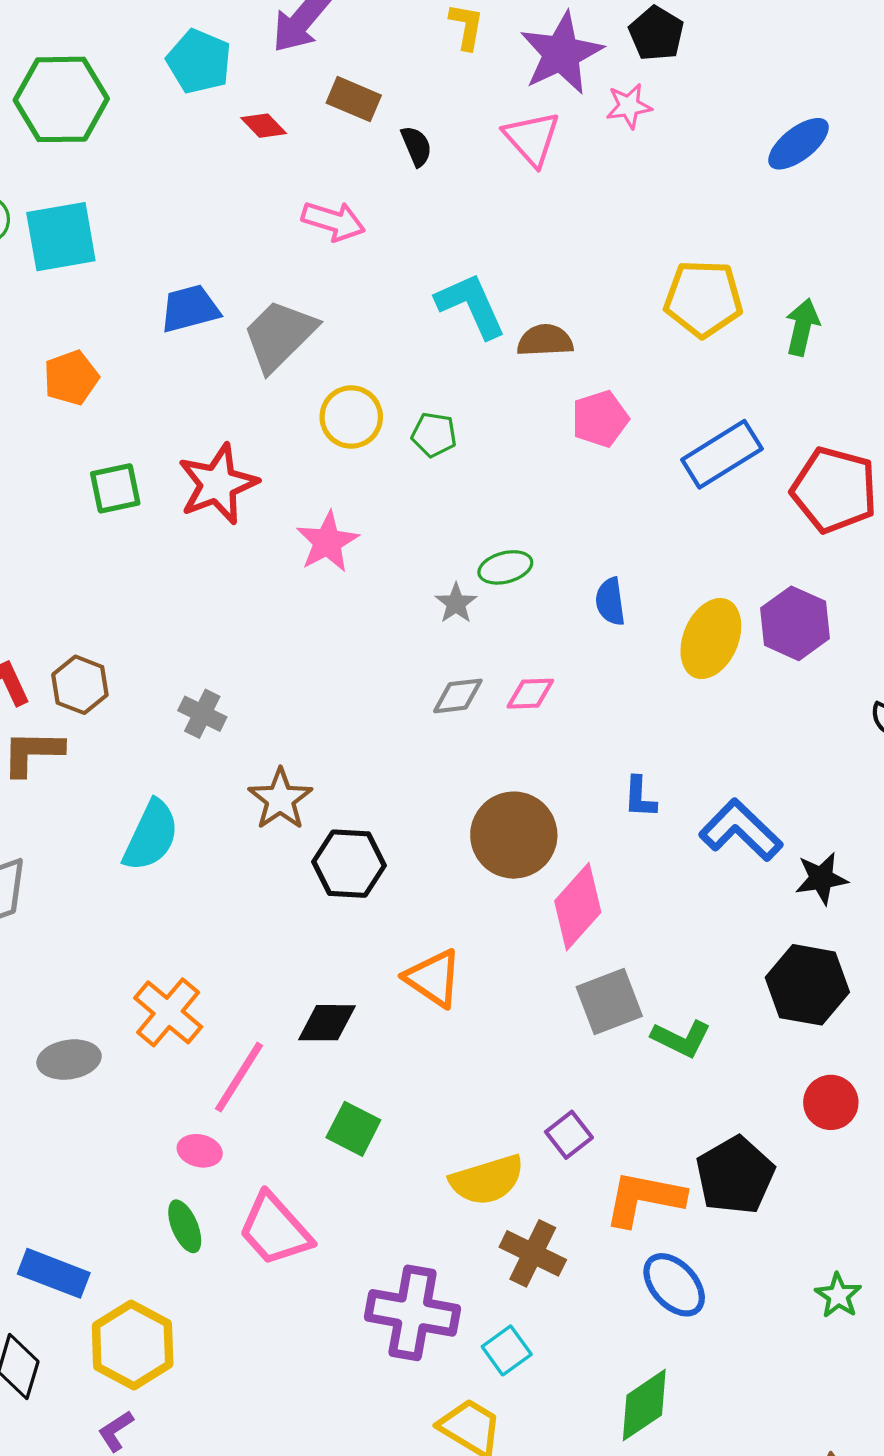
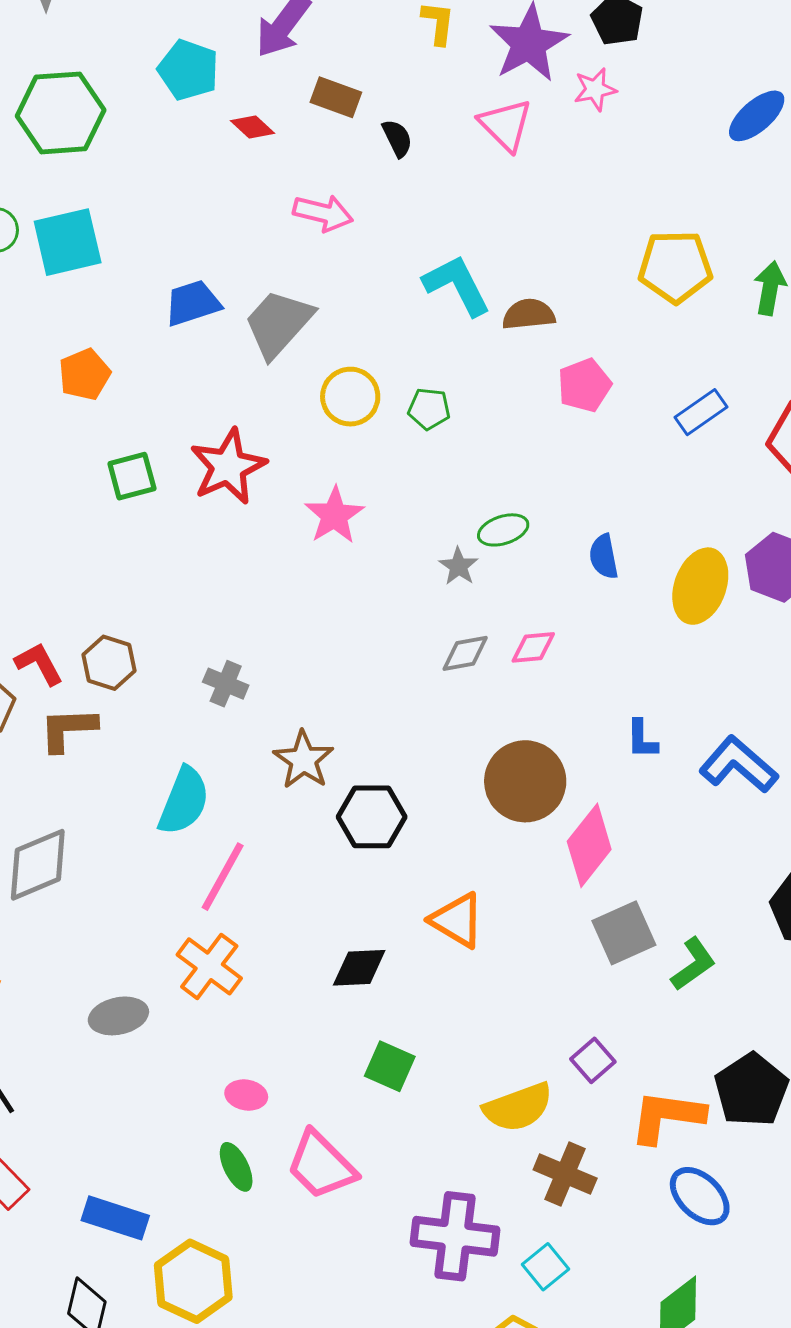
blue rectangle: (722, 454) -> (701, 412), size x0.7
green L-shape: (681, 1039) -> (693, 964), turned -58
pink line: (239, 1077) -> (223, 877), moved

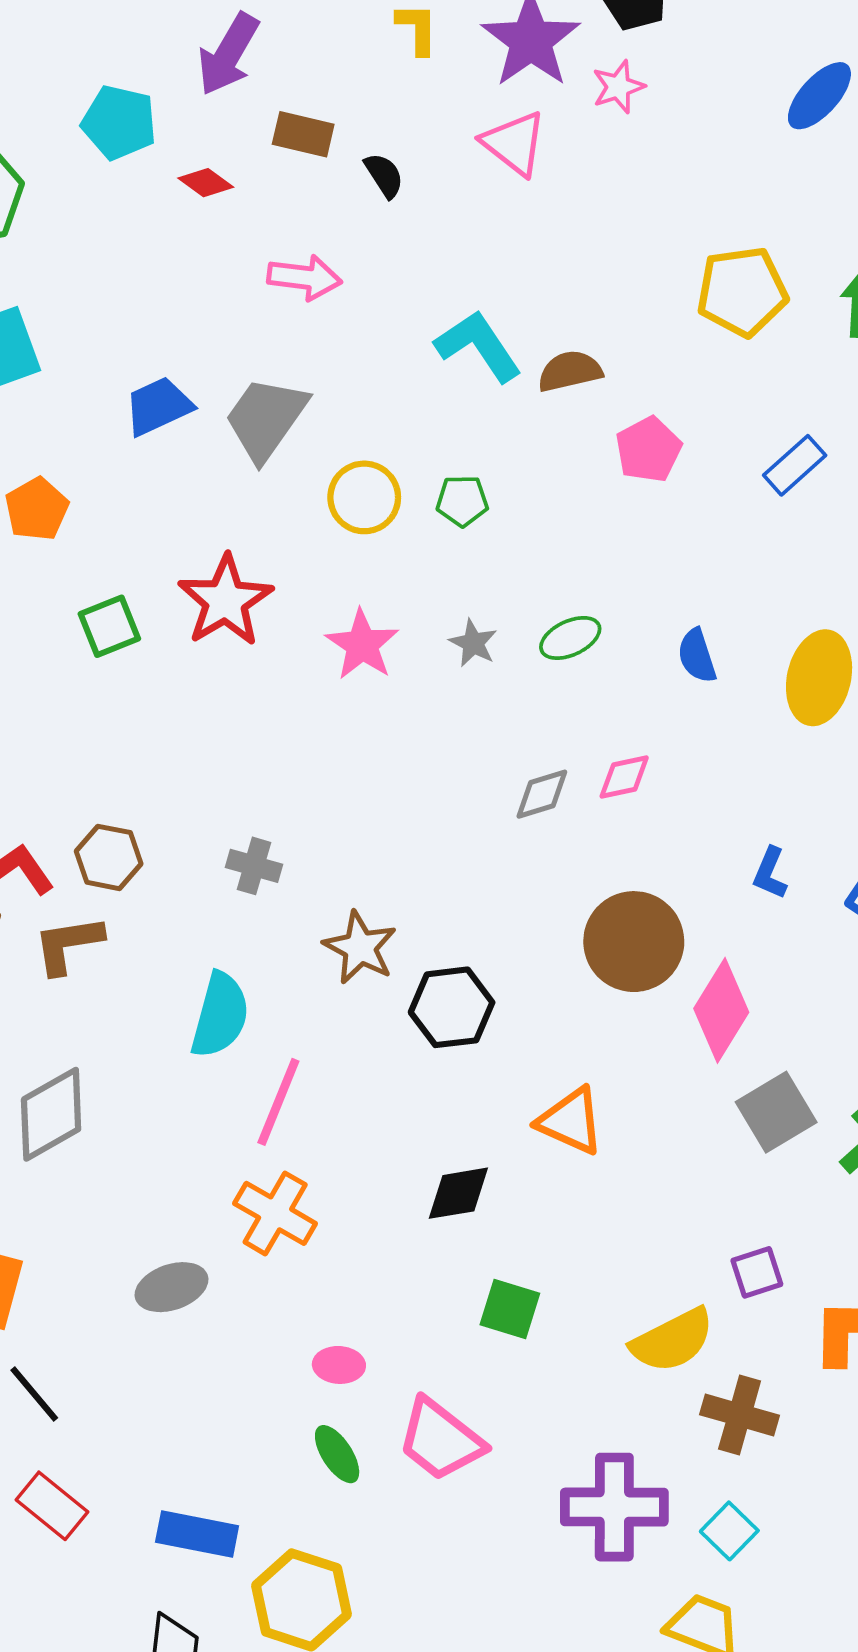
gray star: (459, 566) -> (473, 643), moved
blue L-shape: (642, 739) -> (770, 873), turned 30
purple square: (593, 1060) -> (757, 1272), turned 30

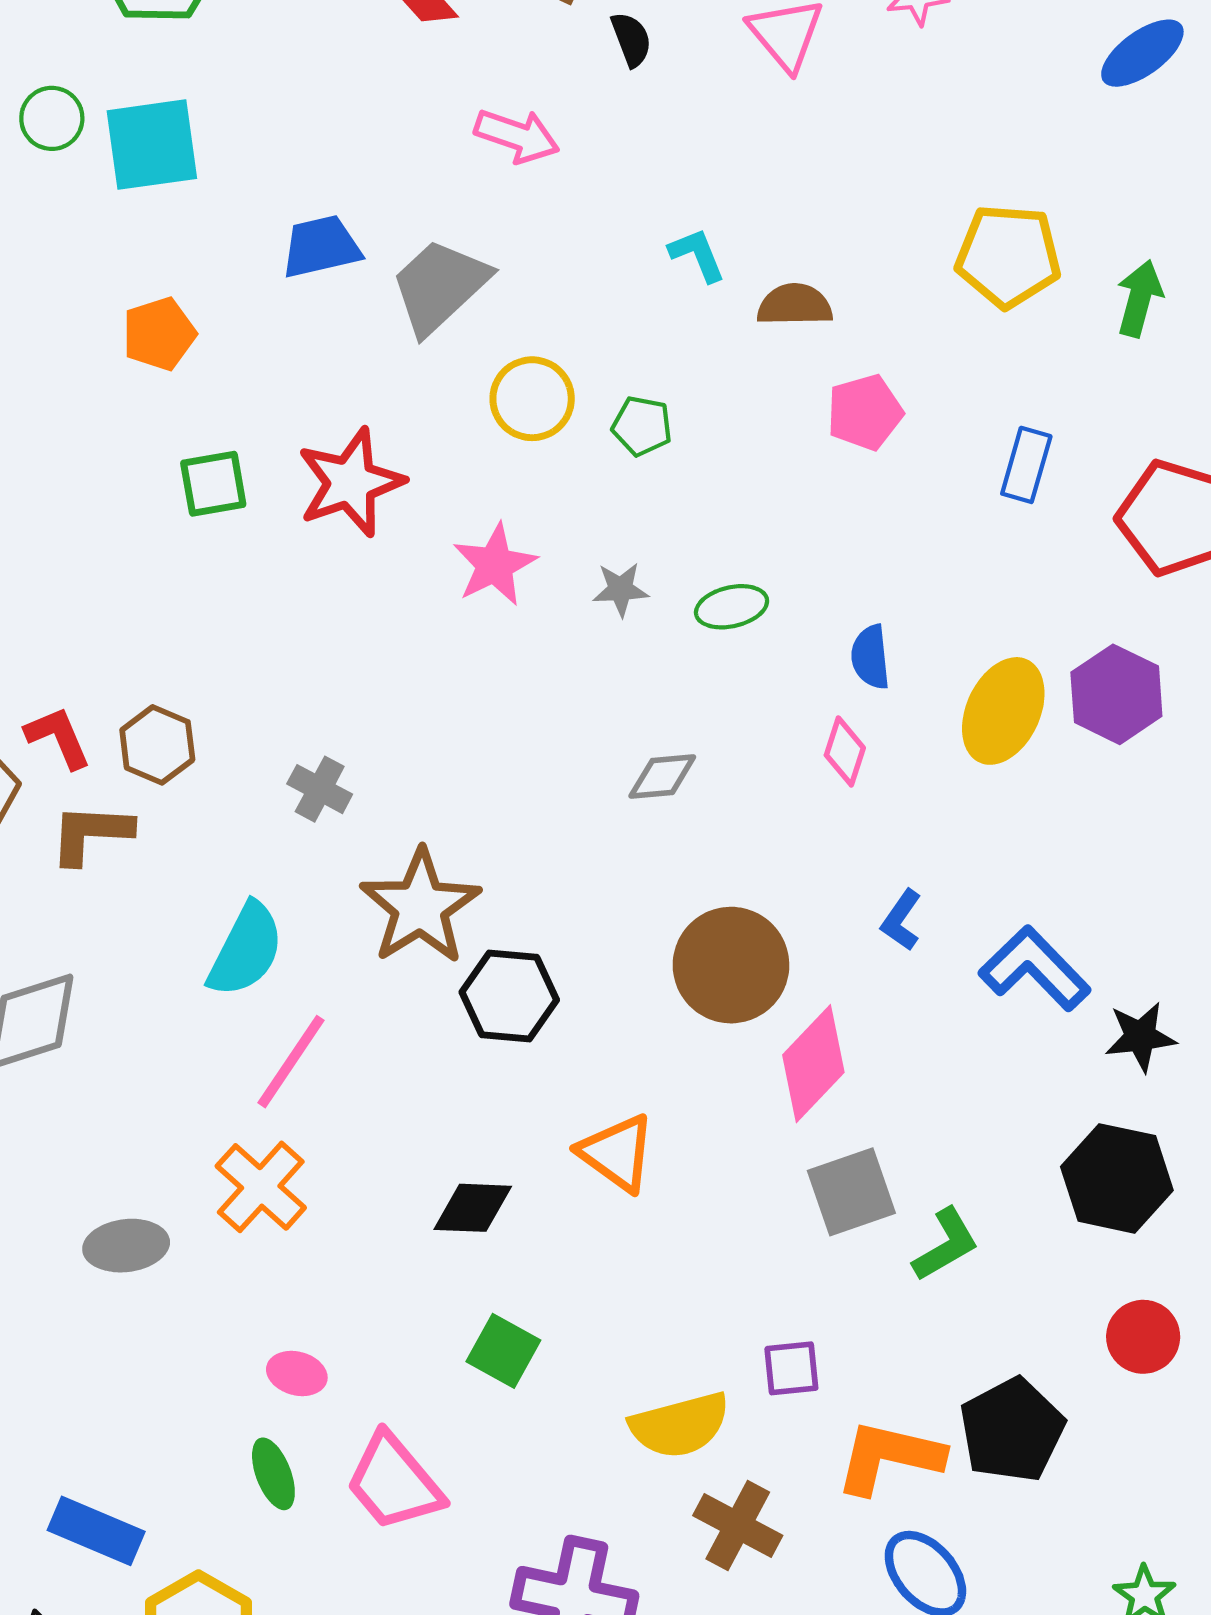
cyan L-shape: (478, 346) -> (697, 255), size x0.6
blue rectangle: (795, 465) -> (1026, 465), turned -44
gray star: (473, 643) -> (621, 589), turned 30
pink diamond: (624, 777) -> (845, 751), moved, turned -72
brown star: (360, 948) -> (420, 907), size x1.4

